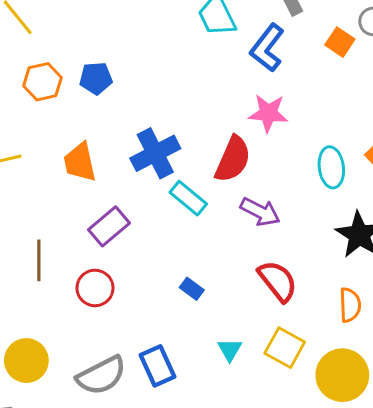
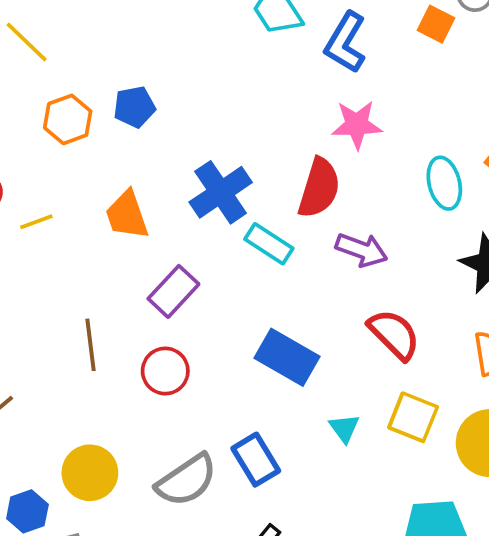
blue rectangle: (192, 289) -> (287, 357), size x2.0

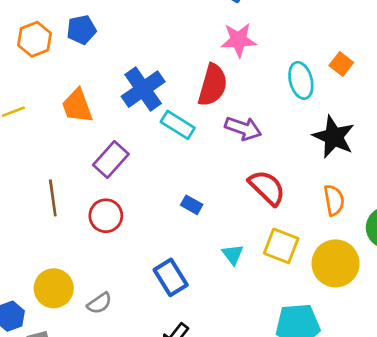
blue rectangle: (287, 357) -> (192, 205), size x0.5
gray semicircle: (187, 480) -> (99, 303), moved, size x0.6

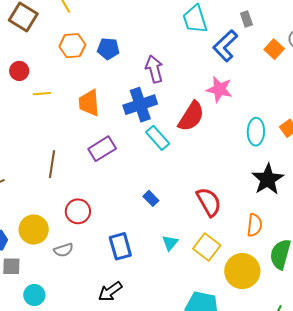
purple arrow: (243, 128) -> (154, 69), moved, turned -140
red circle: (106, 216) -> (78, 211), moved

